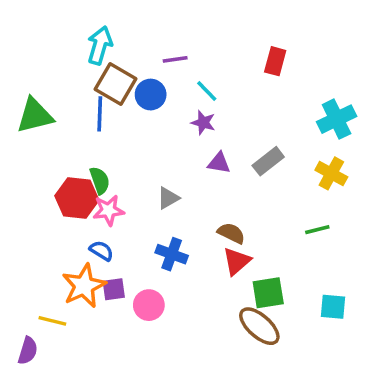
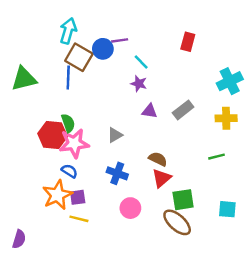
blue circle: (151, 95) -> (103, 49), moved
yellow cross: (331, 173) -> (226, 118), turned -30
pink star: (108, 210) -> (74, 143), size x1.4
pink circle: (149, 305) -> (130, 208), moved
yellow line: (52, 321) -> (79, 219), moved

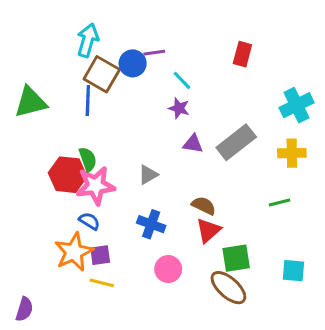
gray rectangle: (183, 110) -> (236, 142), size x1.4

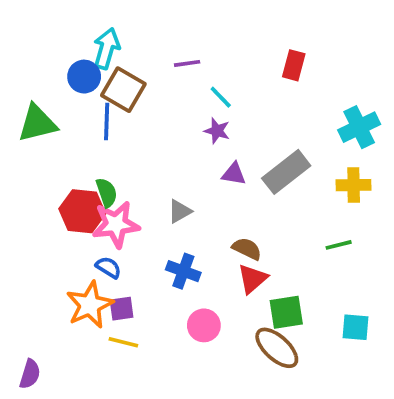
blue circle: (133, 63) -> (84, 77), moved

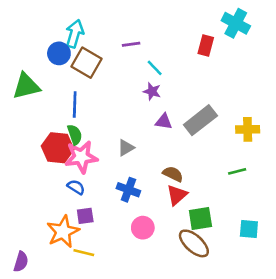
blue line: (107, 121) -> (75, 105), moved
cyan cross: (359, 127) -> (236, 23), moved, turned -36
orange star: (90, 305) -> (63, 232), moved
yellow line: (123, 342) -> (84, 253), moved

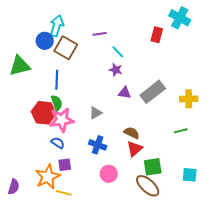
purple semicircle: (21, 262) -> (14, 187), moved

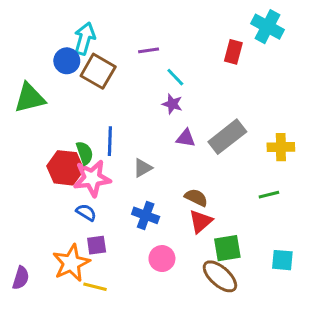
blue line: (57, 80) -> (110, 141), moved

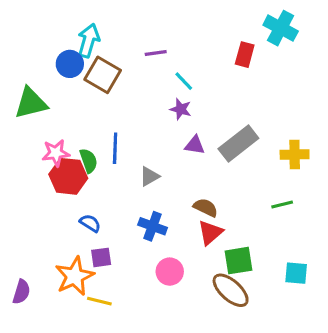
pink star: (92, 178) -> (56, 153), moved, size x0.7

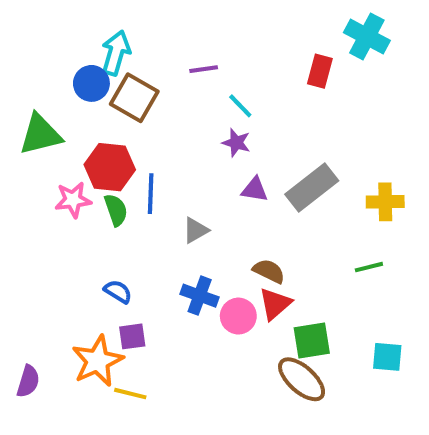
red hexagon: (68, 176) -> (110, 167), moved
pink circle: (170, 272) -> (238, 316), moved

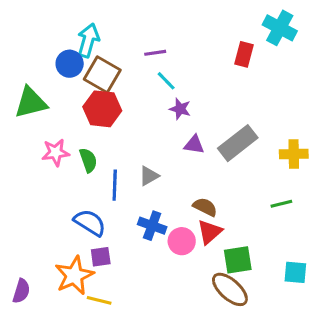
cyan line: (240, 106) -> (166, 81), moved
red hexagon: (110, 167) -> (102, 109), moved
blue line: (151, 194) -> (115, 185), moved
blue semicircle: (118, 292) -> (90, 222), size x1.5

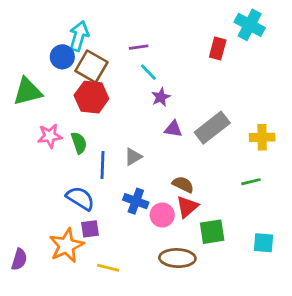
purple star: (180, 109) -> (161, 97), turned 30
brown ellipse: (230, 289) -> (177, 258), moved, turned -40
yellow line: (99, 300) -> (108, 268), moved

